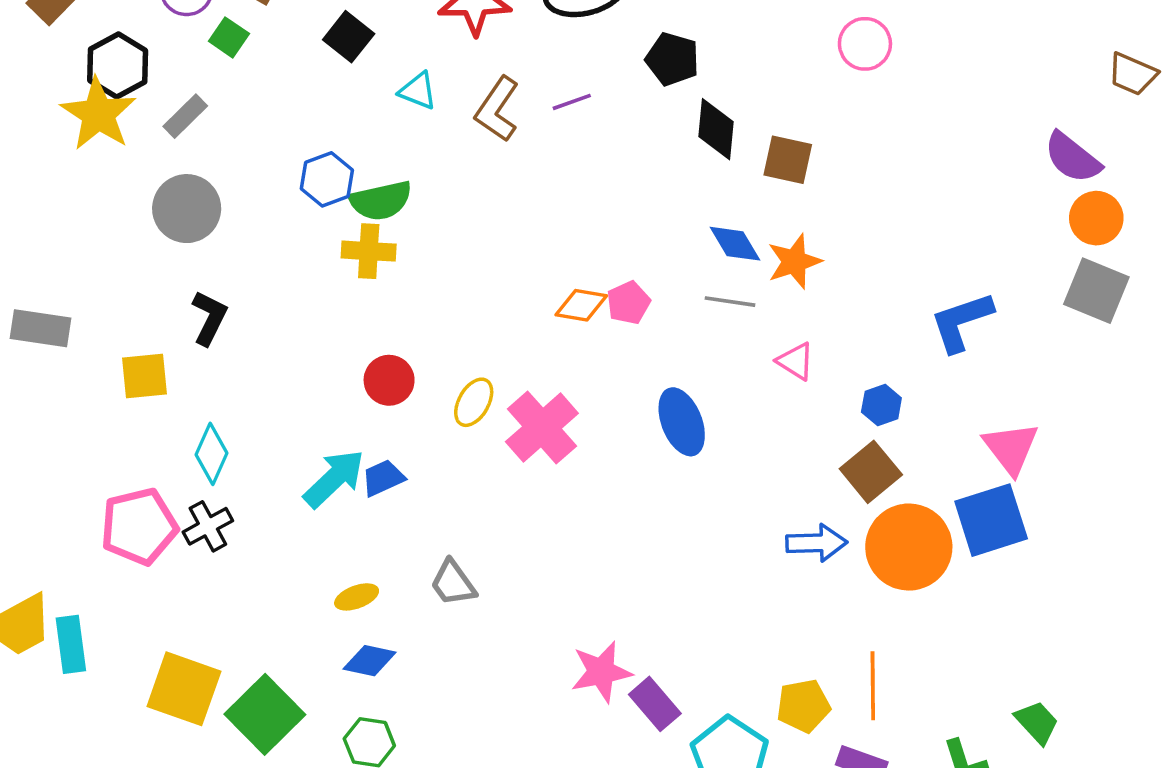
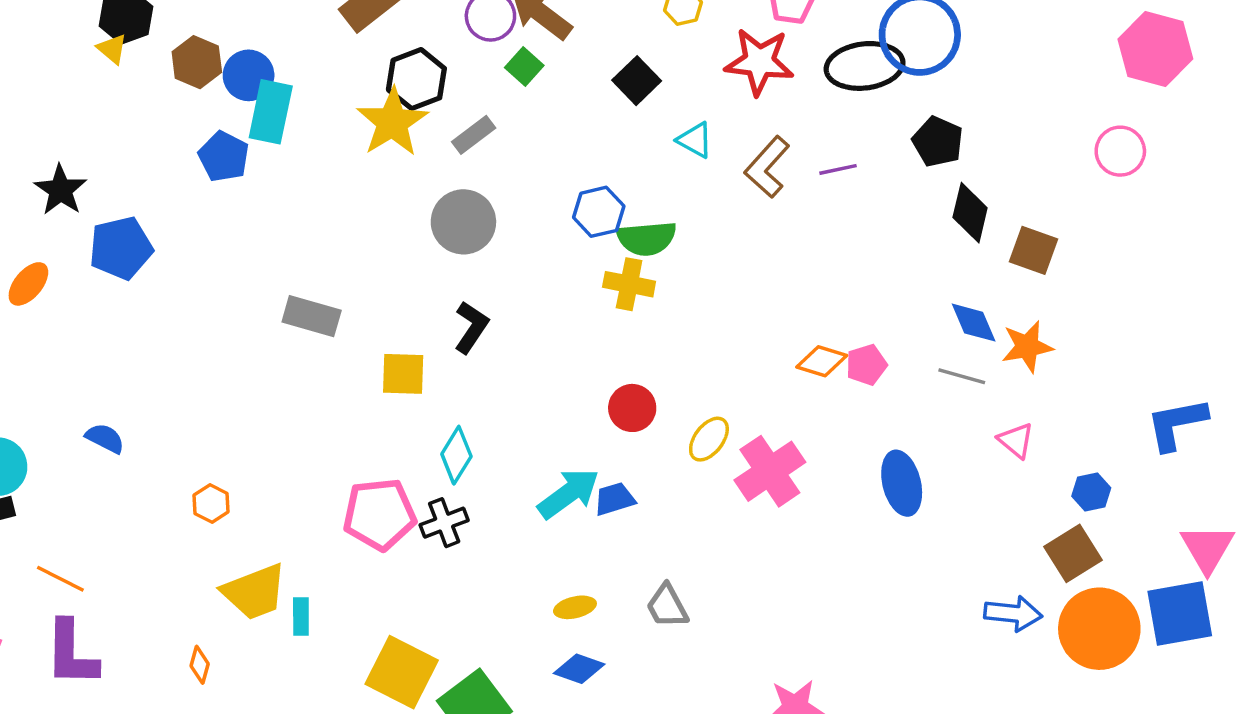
cyan rectangle: (71, 644) -> (301, 616), size x0.7

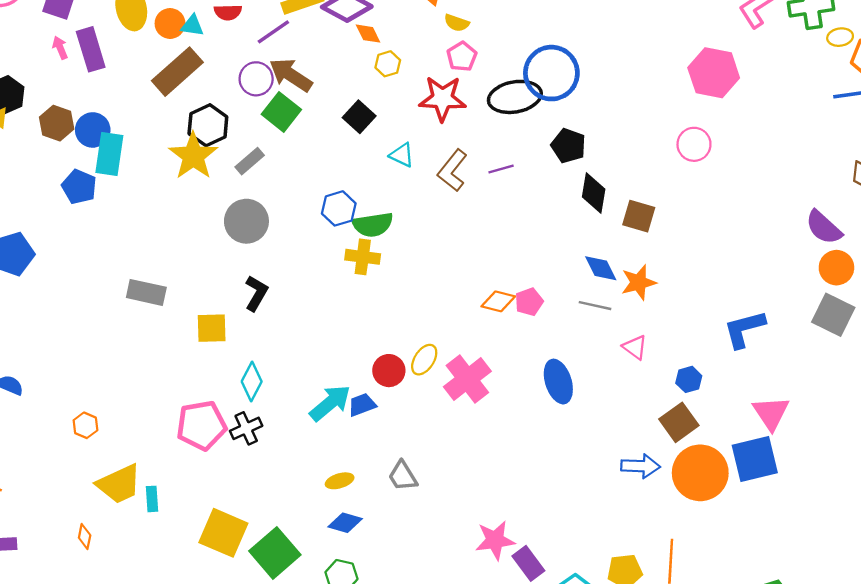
green square: (524, 66) -> (281, 112), size x1.5
red circle: (632, 408) -> (389, 371), moved

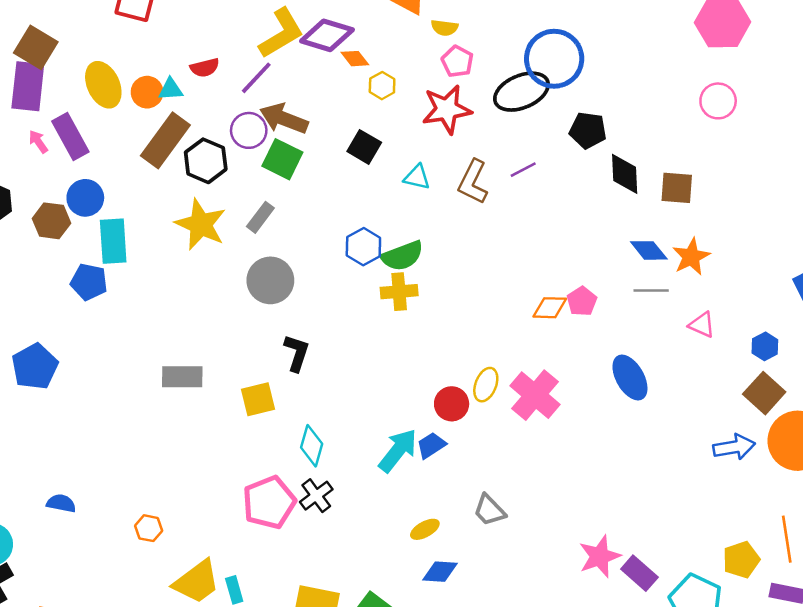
black hexagon: (208, 125) -> (206, 161), moved
blue circle: (93, 130) -> (85, 198), moved

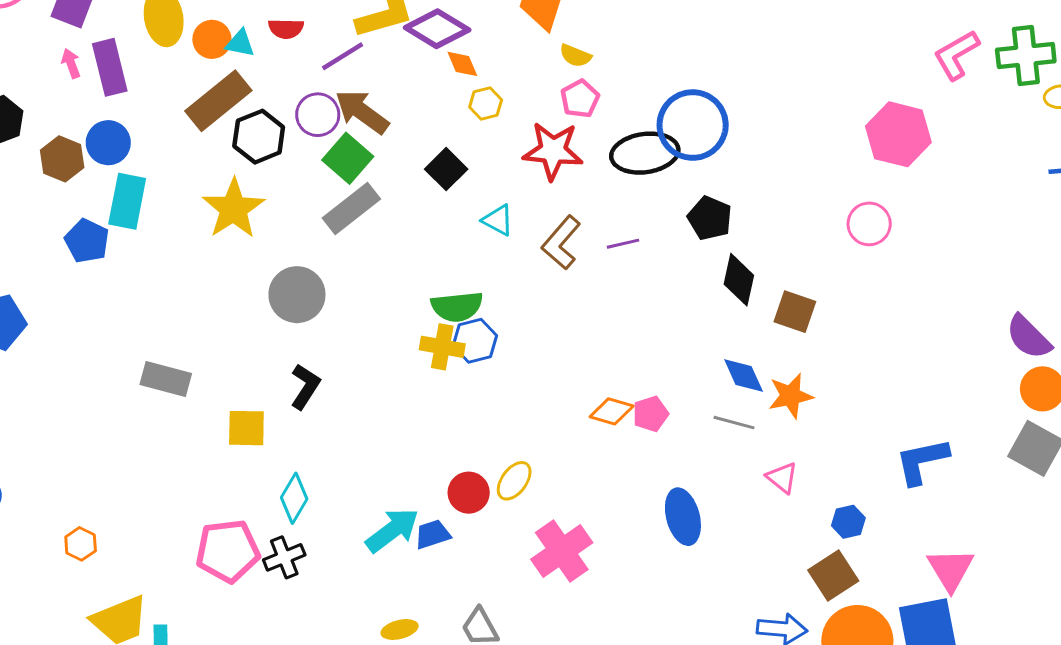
gray rectangle: (260, 217) -> (351, 209), moved, size x1.5
blue hexagon: (363, 247) -> (475, 341), moved
pink cross: (535, 395) -> (562, 551), moved

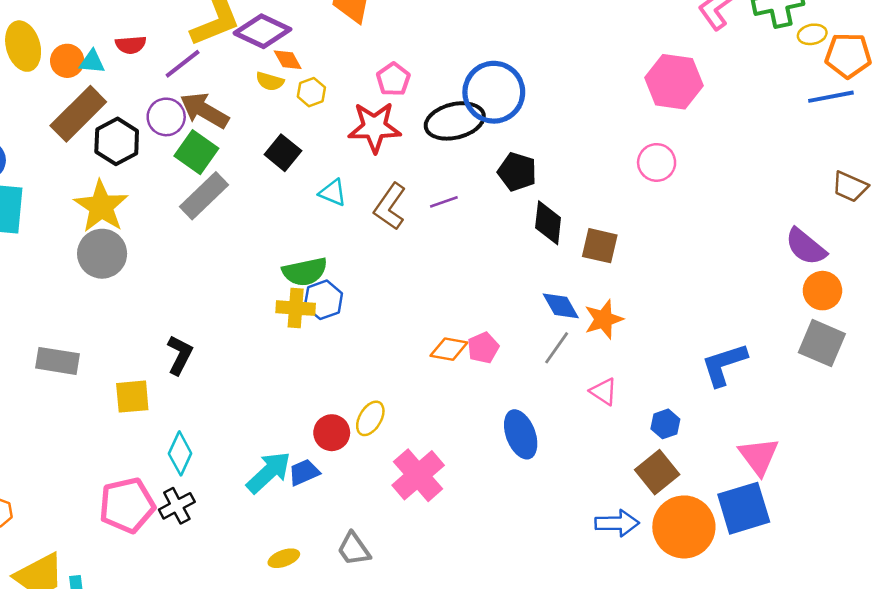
yellow semicircle: (575, 56) -> (270, 81), moved
gray circle: (297, 295) -> (102, 254), moved
gray line: (734, 423) -> (557, 348), turned -64

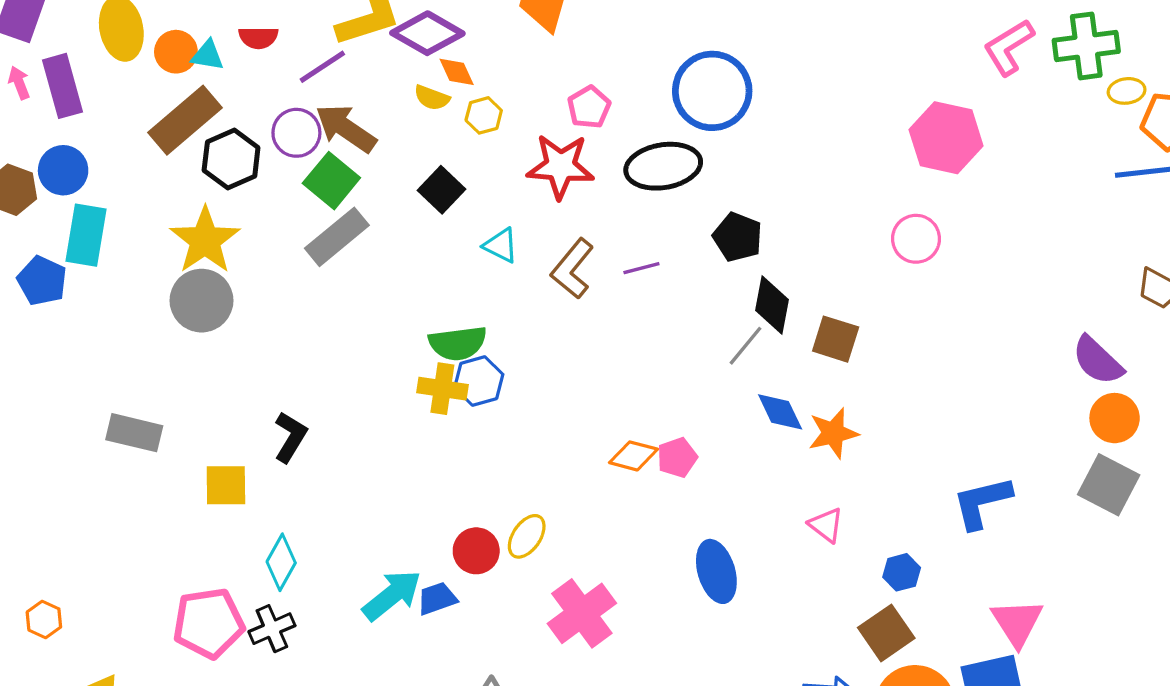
blue circle: (494, 92) -> (712, 91), moved
gray line: (557, 348) -> (745, 346), moved

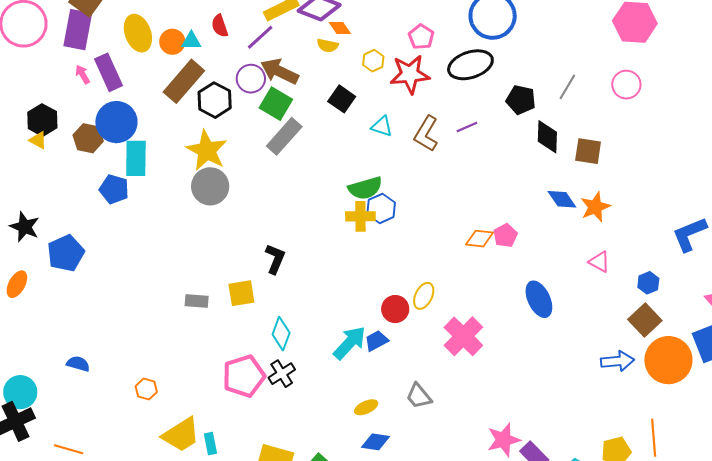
red semicircle: (258, 38) -> (220, 26), turned 80
yellow hexagon: (484, 115) -> (373, 61), moved
blue circle: (63, 170) -> (116, 122), size x1.4
gray line: (745, 346) -> (567, 87), moved
gray rectangle: (134, 433) -> (197, 301), moved, size x0.7

